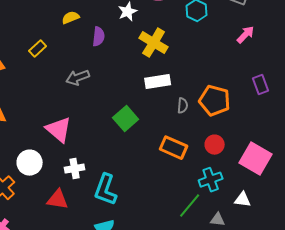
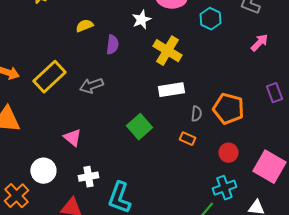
yellow rectangle: (38, 49) -> (49, 77), moved, size x1.8
pink triangle: (59, 130) -> (72, 138), size x0.7
orange rectangle: (174, 148) -> (187, 139), moved, size x0.6

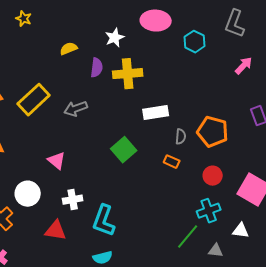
white star: (141, 20) -> (115, 38), moved
yellow cross: (167, 51) -> (128, 74), moved, turned -36

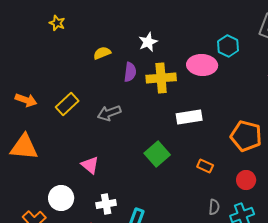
pink ellipse: (156, 21) -> (202, 65), moved
yellow rectangle: (34, 100) -> (67, 104), size x0.7
gray semicircle: (181, 137) -> (214, 207), moved

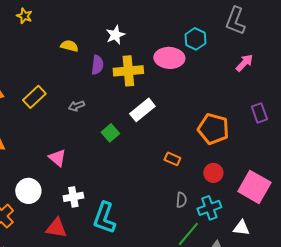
yellow semicircle: (102, 53) -> (69, 46), turned 36
gray arrow: (109, 113) -> (76, 106), size x0.7
white rectangle: (189, 117) -> (142, 110), moved, turned -30
green square: (157, 154) -> (110, 133), moved, size x0.7

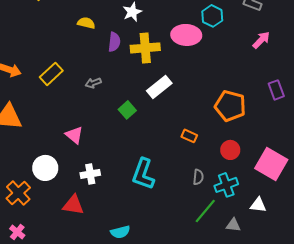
cyan L-shape: (104, 218) -> (143, 174), moved

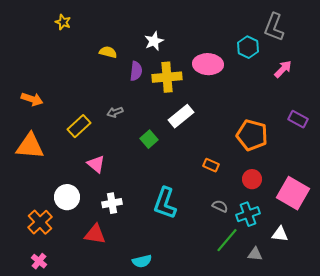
cyan hexagon: (212, 16) -> (248, 47), moved
yellow rectangle: (51, 74) -> (79, 126), moved
purple rectangle: (276, 90) -> (298, 119), turned -42
gray semicircle: (198, 177) -> (220, 206), turned -70

